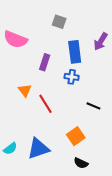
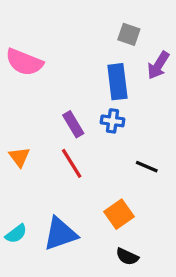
gray square: (59, 22) -> (129, 34), moved
purple rectangle: (45, 62) -> (73, 124), moved, turned -49
orange triangle: (25, 90) -> (19, 157), moved

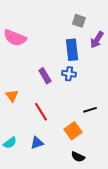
red line: (72, 163) -> (41, 112), moved
black line: (147, 167) -> (90, 110), moved, turned -40
blue triangle: (60, 234) -> (37, 143), size x0.6

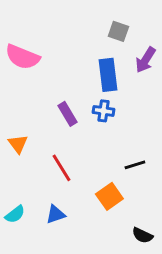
black semicircle: (78, 157) -> (142, 235), moved

